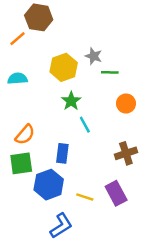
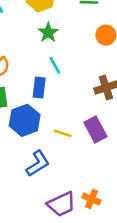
cyan line: (85, 125) -> (55, 65), moved

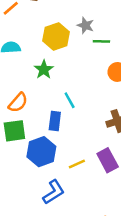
green star: (48, 32) -> (44, 70), moved
yellow line: (63, 133) -> (77, 164), turned -42

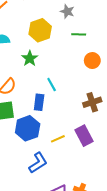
gray star: (85, 25) -> (67, 11), moved

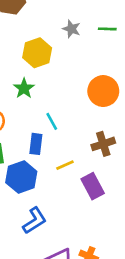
green line: (79, 34) -> (107, 29), moved
orange circle: (92, 61) -> (103, 91), size x1.5
yellow line: (58, 139) -> (65, 165), moved

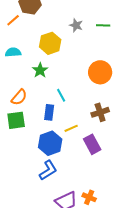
blue hexagon: (21, 177) -> (50, 143), moved

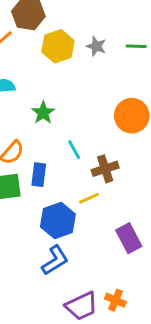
yellow hexagon: (50, 43) -> (58, 46), moved
blue rectangle: (49, 112) -> (39, 175), moved
brown cross: (100, 112) -> (105, 169), moved
purple rectangle: (92, 144) -> (129, 238), moved

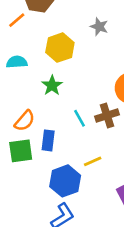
yellow hexagon: (58, 46) -> (60, 48), moved
brown cross: (105, 169) -> (107, 116), moved

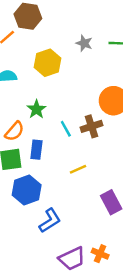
green star: (52, 85) -> (36, 109), moved
blue hexagon: (65, 181) -> (27, 190), moved

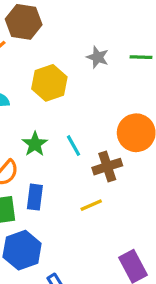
cyan line: (66, 129) -> (73, 146), moved
yellow line: (78, 169) -> (91, 205), moved

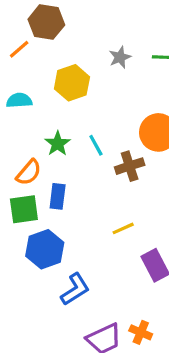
gray star: (98, 57) -> (120, 57), turned 30
yellow line: (91, 205) -> (123, 228), moved

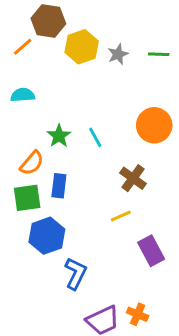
yellow hexagon: (72, 83) -> (82, 47), moved
brown cross: (130, 166) -> (133, 178), moved, turned -36
blue L-shape: (75, 289) -> (76, 273), turned -32

